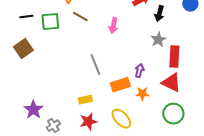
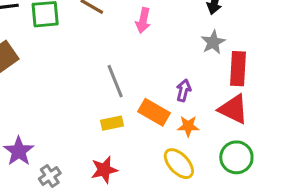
orange rectangle: (120, 85) -> (154, 112), turned 48
yellow rectangle: (85, 100) -> (112, 123), moved
yellow ellipse: (121, 119) -> (179, 164), moved

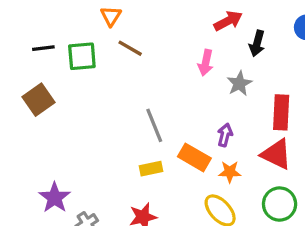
pink arrow: (143, 20) -> (206, 63), moved
gray star: (213, 42) -> (239, 84), moved

